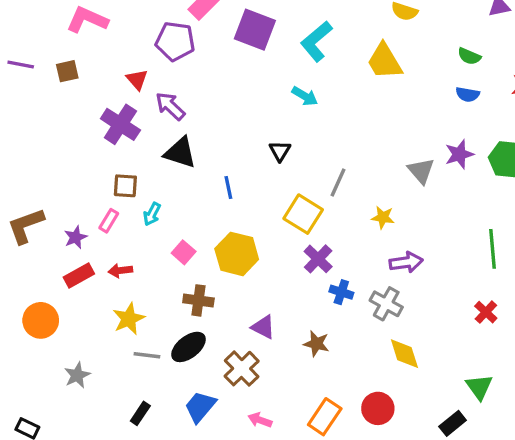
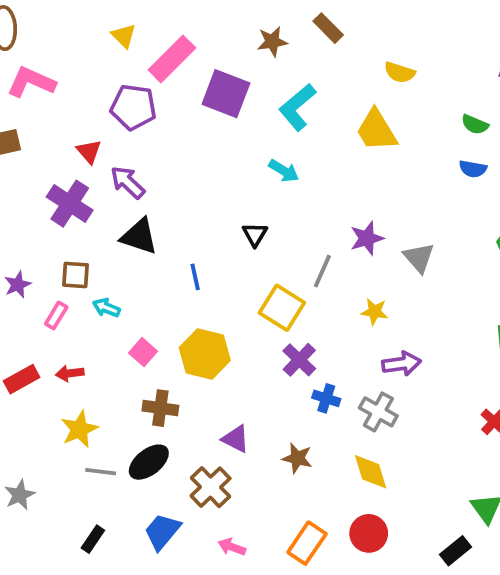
purple star: (459, 154) -> (367, 238), moved
cyan arrow: (152, 214) -> (106, 308), turned 85
purple star: (76, 237) -> (18, 285), moved
yellow diamond: (404, 354) -> (371, 472), moved

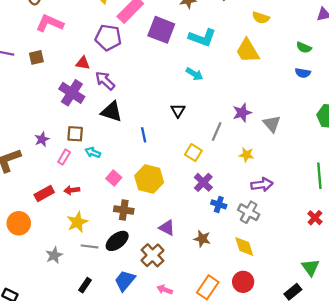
cyan L-shape: (297, 107) -> (202, 38), turned -120
red triangle: (89, 151) -> (83, 63), turned -40
yellow square: (282, 308) -> (193, 153), size x0.7
gray star: (20, 495) -> (54, 255), moved

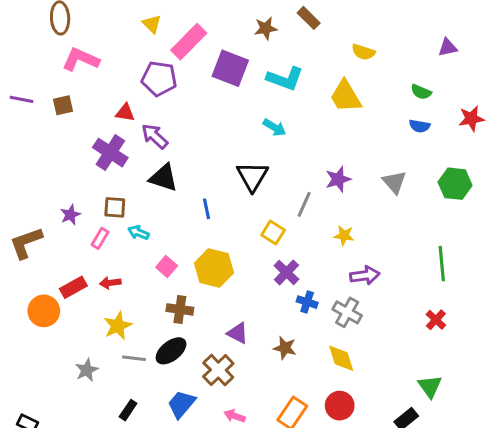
black triangle: (178, 111) -> (252, 176), size x1.6
gray triangle: (272, 124) -> (394, 182), moved
orange circle: (19, 223) -> (44, 311), moved

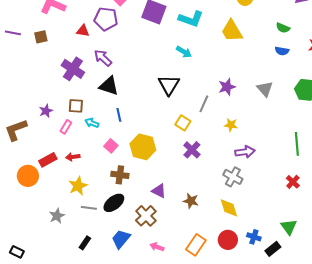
red triangle: (125, 113) -> (83, 31), moved
blue line: (207, 209) -> (119, 115), moved
blue cross: (307, 302) -> (254, 237), moved

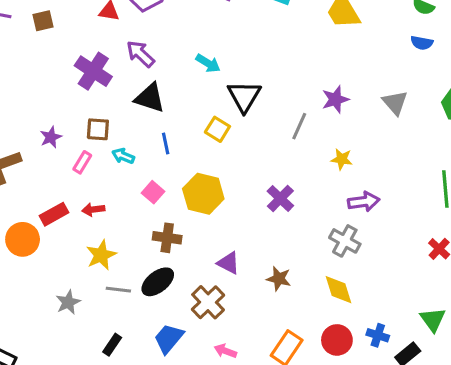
cyan arrow: (184, 52) -> (208, 63), moved
yellow square: (183, 123) -> (217, 129), moved

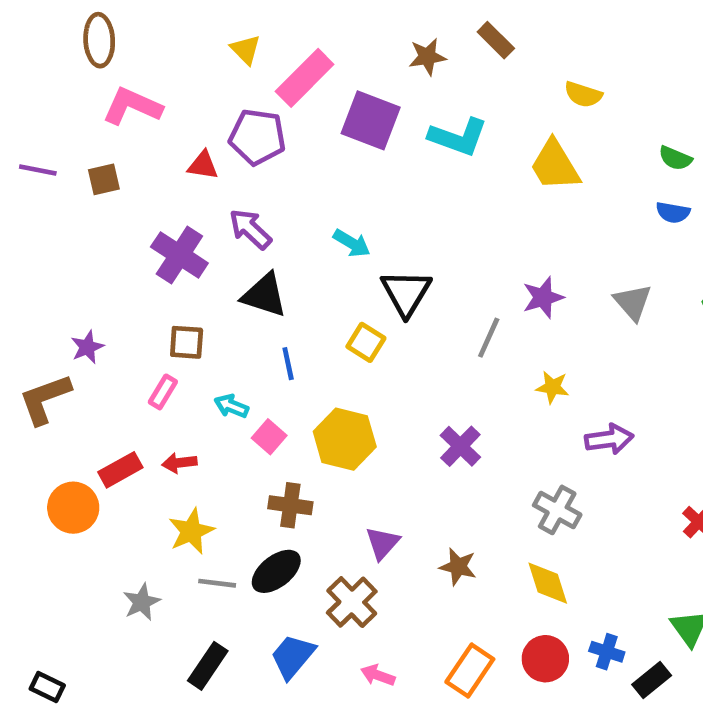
purple star: (51, 137) -> (87, 347), moved
cyan arrow: (123, 156) -> (231, 406), moved
purple arrow: (364, 202) -> (609, 439), moved
purple triangle: (228, 263) -> (382, 543), turned 45
black rectangle: (112, 345) -> (208, 666), size x1.4

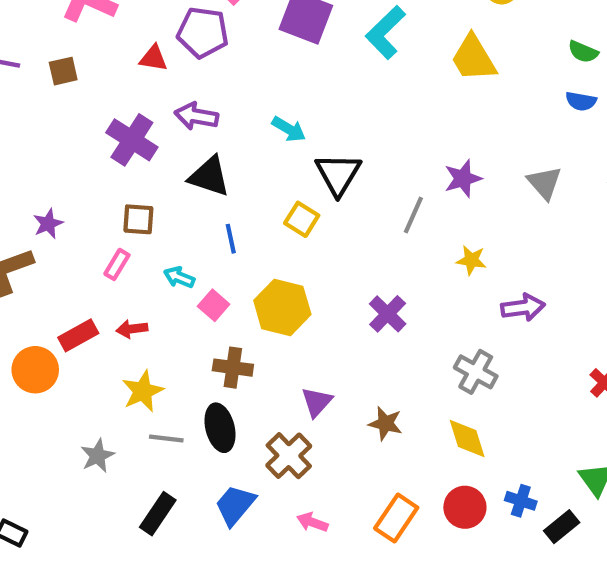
cyan L-shape: (458, 137) -> (385, 32), turned 116
purple arrow: (250, 229) -> (196, 116), turned -33
black ellipse: (276, 571) -> (220, 428), turned -66

